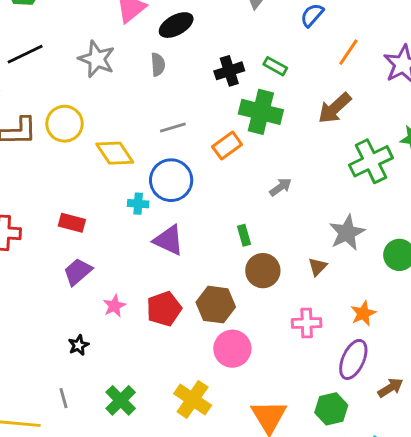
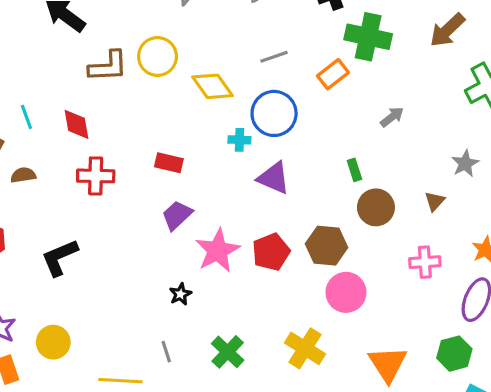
gray star: (347, 233) -> (465, 164), size x0.7
pink star: (114, 306) -> (218, 251), size x1.8

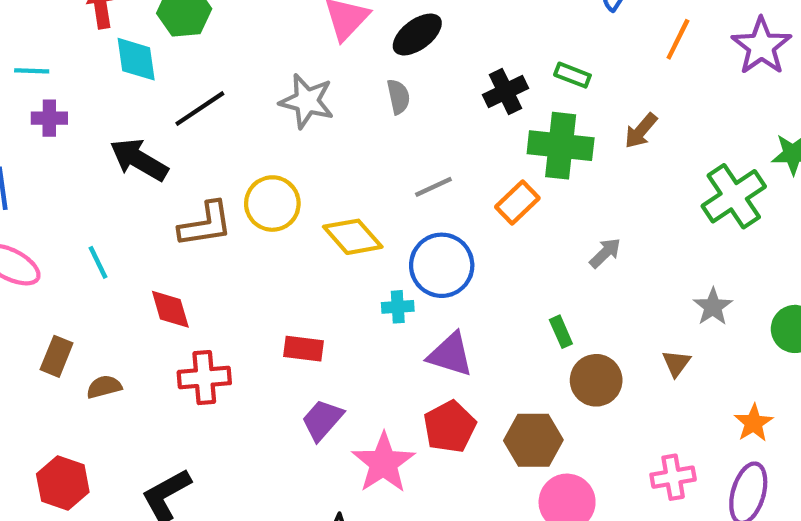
brown arrow: (447, 30) -> (641, 131), moved, size x0.7
cyan line: (26, 117) -> (98, 262), moved
red pentagon: (271, 252) -> (450, 427), moved
pink cross: (425, 262) -> (673, 477), moved

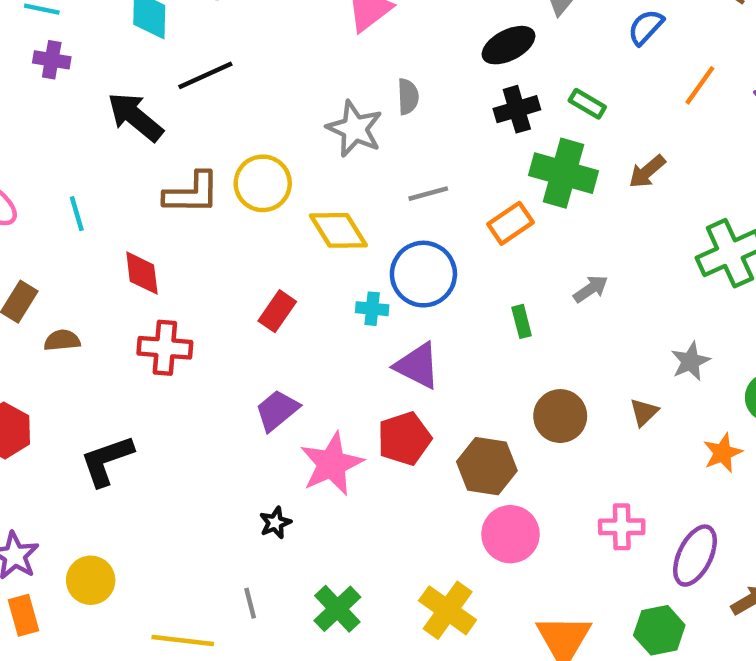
black ellipse: (417, 34) -> (509, 45), moved
gray star: (307, 101) -> (355, 129), moved
green rectangle: (561, 332) -> (522, 321), moved
red rectangle: (304, 349) -> (277, 311), moved, turned -72
orange star: (754, 423) -> (723, 453), moved

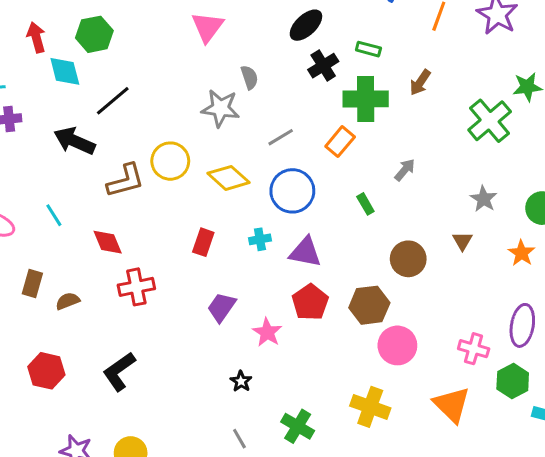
cyan cross: (372, 309) -> (260, 239), moved
pink star: (332, 464) -> (267, 332), size x0.7
pink cross: (622, 527) -> (474, 349), moved, turned 32

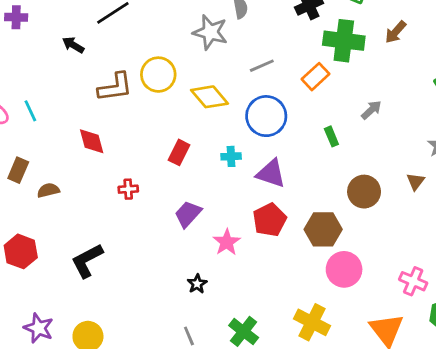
black arrow: (74, 141) -> (73, 45), size x0.6
cyan line: (54, 215) -> (30, 111), moved
red cross: (136, 287) -> (128, 189), moved, size x0.6

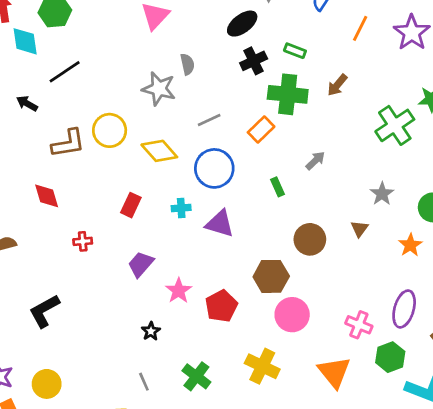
red pentagon: (270, 220) -> (221, 306), moved

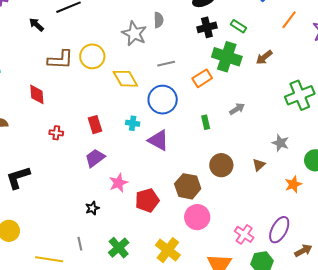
gray star: (382, 194) -> (280, 143), turned -30
red rectangle: (131, 205) -> (95, 125), moved, turned -54

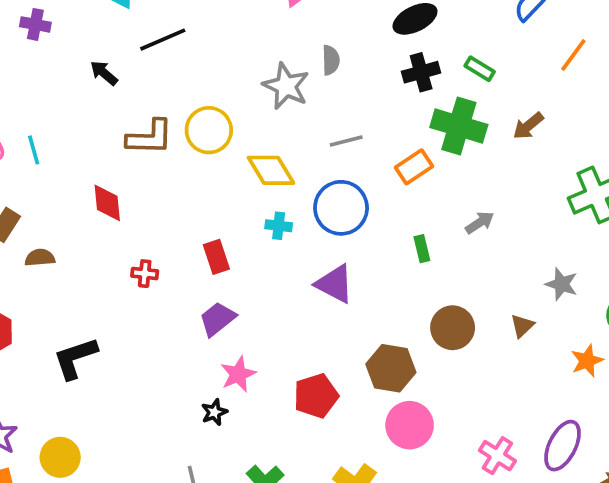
cyan cross: (133, 123) -> (279, 226), moved
pink star: (118, 183) -> (238, 374), moved

